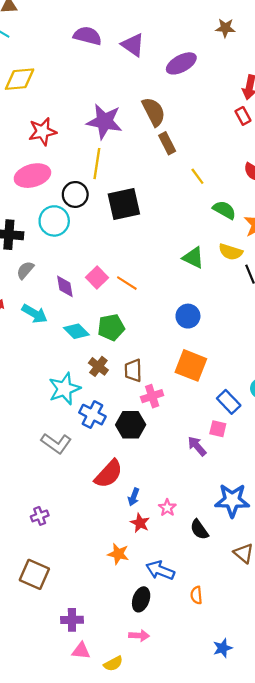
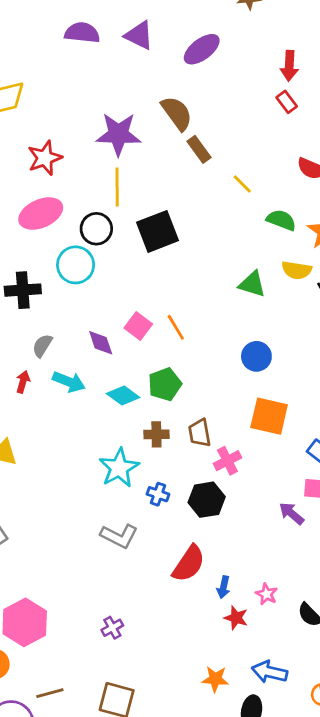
gray semicircle: (25, 270) -> (42, 346), moved
orange line: (127, 283) -> (176, 327), turned 35
brown cross: (98, 366) -> (156, 434), turned -30
blue cross: (92, 415) -> (158, 494), size x0.7
orange star: (118, 554) -> (215, 679), moved

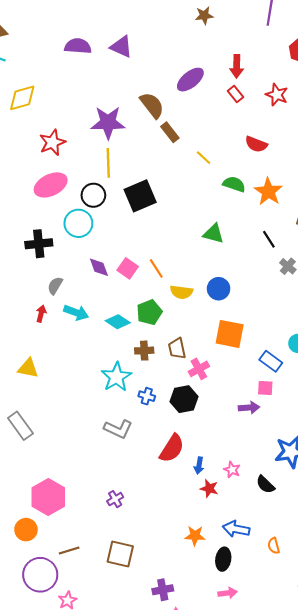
purple ellipse: (202, 49) -> (190, 80), moved
yellow semicircle: (297, 270) -> (182, 292), moved
purple diamond: (101, 343) -> (99, 267), moved
purple arrow: (291, 513) -> (249, 408), turned 138

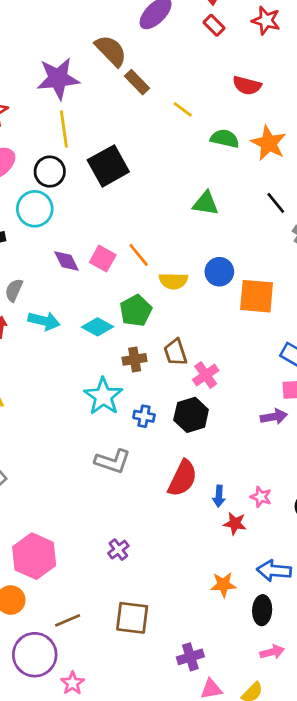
orange square: (230, 334) -> (257, 296), moved

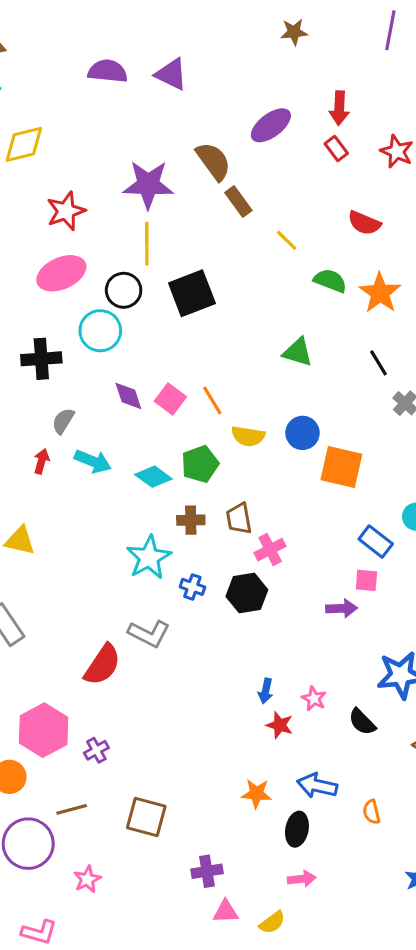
red semicircle: (183, 478) -> (102, 665), moved
purple cross: (118, 550) -> (96, 750), moved
pink star: (73, 683) -> (87, 879), moved

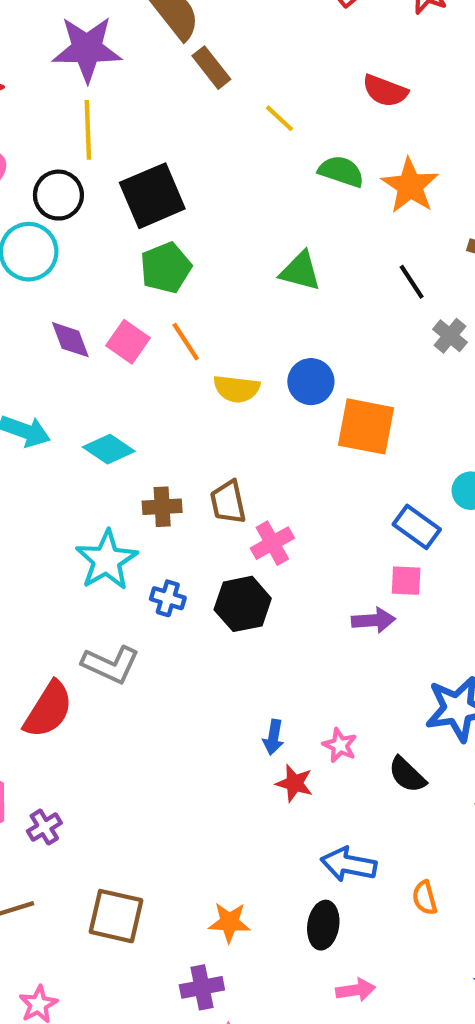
green pentagon: (200, 464) -> (166, 268), moved
orange star: (257, 793) -> (229, 922), moved
pink arrow: (302, 879) -> (356, 990), moved

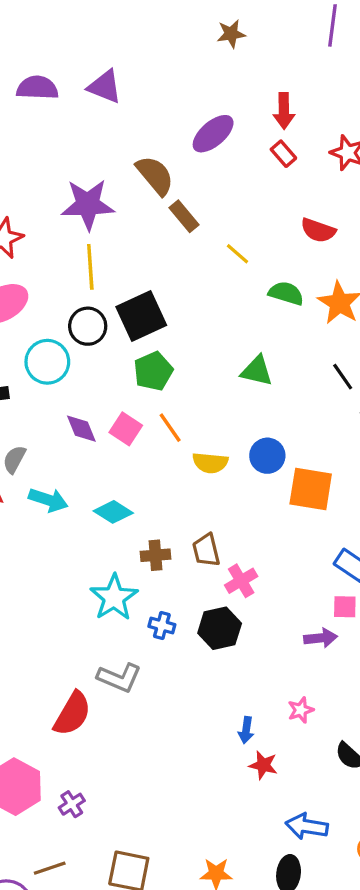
black circle: (58, 195) -> (88, 326), moved
pink star: (340, 745) -> (301, 710), moved, turned 30

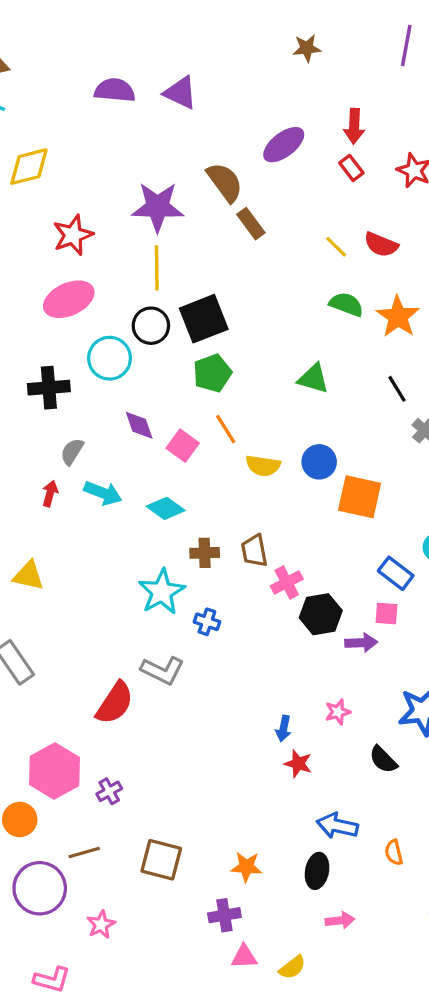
yellow line: (237, 254) -> (336, 247), moved
pink square: (126, 429) -> (183, 446), moved
black hexagon: (220, 628) -> (321, 614), moved

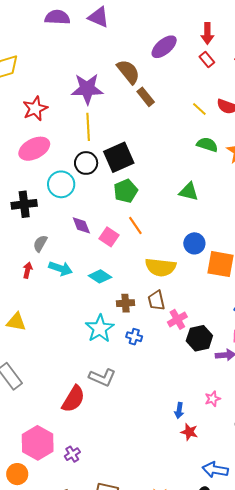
yellow semicircle: (263, 466) -> (161, 267), moved, size x1.4
blue cross: (207, 622) -> (134, 337), moved

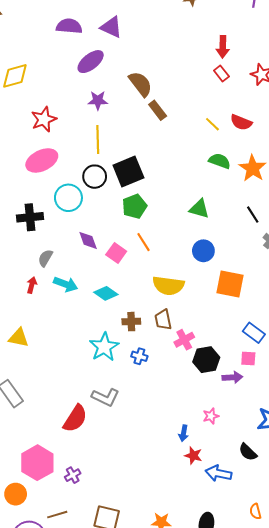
purple ellipse: (164, 47) -> (91, 62), moved
purple star: (87, 89) -> (98, 100), size x0.6
blue circle: (194, 243) -> (203, 251), moved
pink star: (213, 399) -> (211, 416), moved
blue arrow: (215, 470) -> (218, 473), moved

